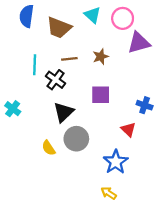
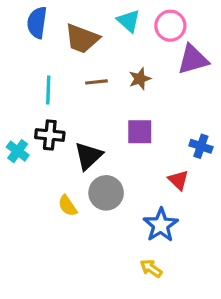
black cross: (55, 80) -> (50, 135), moved, turned -30

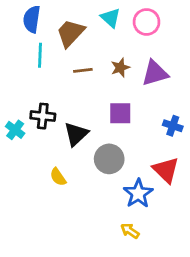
brown trapezoid: (82, 39) -> (70, 33), turned 112
purple triangle: (193, 59) -> (155, 73), moved
cyan line: (48, 90) -> (40, 55), moved
red triangle: (178, 180) -> (166, 170), moved, size x1.5
gray circle: (106, 193) -> (109, 159), moved

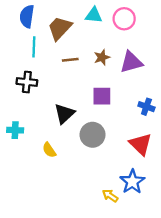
cyan triangle: (111, 18) -> (94, 15), turned -36
black cross: (43, 116) -> (27, 82), moved
cyan cross: (15, 130) -> (15, 130), moved, turned -35
blue star: (138, 193) -> (132, 182), moved

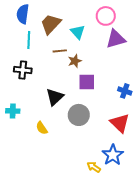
cyan triangle: (94, 15) -> (78, 32), moved, turned 42
brown star: (102, 57) -> (75, 61), moved
purple triangle: (131, 62) -> (116, 39), moved

